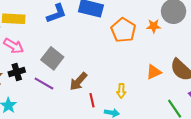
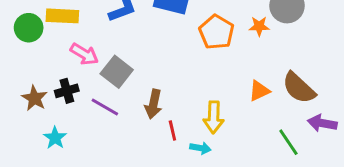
pink arrow: (14, 46) -> (84, 54), moved
brown arrow: (78, 81) -> (153, 104), turned -30
yellow arrow: (121, 91) -> (214, 117), size x1.5

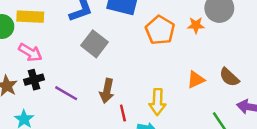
pink arrow: (84, 54) -> (30, 52), moved
gray square: (117, 72) -> (95, 44), moved
brown semicircle: (299, 88) -> (229, 77), size x0.7

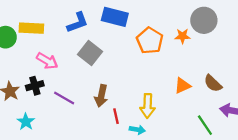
pink arrow: (30, 52) -> (47, 61), moved

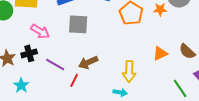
gray square: (90, 53) -> (78, 24), turned -35
brown arrow: (101, 96) -> (88, 62), turned 54
red line: (116, 116) -> (74, 80), moved, turned 40

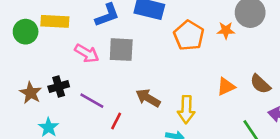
pink arrow: (40, 31) -> (87, 53), moved
brown arrow: (88, 62) -> (148, 98), moved, turned 54

